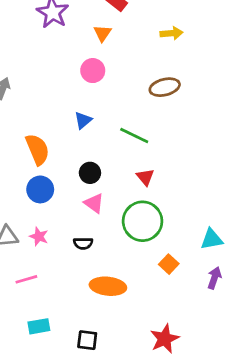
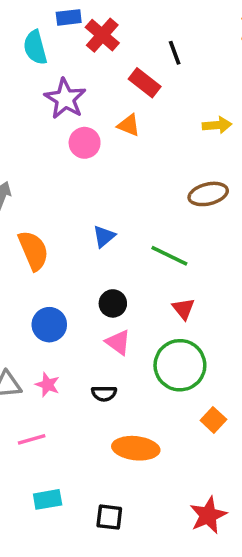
orange triangle: (102, 33) -> (129, 125), turned -42
pink circle: (93, 71) -> (85, 143), moved
orange semicircle: (37, 149) -> (33, 250), moved

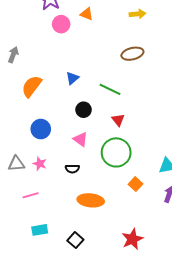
orange semicircle: (33, 250) -> (32, 86), turned -120
black circle: (113, 303) -> (84, 110), moved
black square: (109, 517) -> (75, 240), turned 35

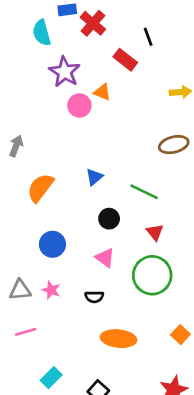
orange triangle: (87, 14) -> (102, 92), moved
orange square: (135, 184) -> (180, 335), moved
pink line: (31, 195) -> (26, 332), moved
cyan rectangle: (40, 230) -> (51, 378), turned -35

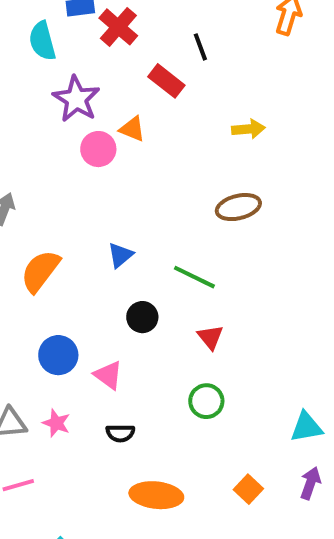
pink triangle: (105, 258) -> (108, 375), moved
green circle: (152, 275) -> (206, 401), size x0.6

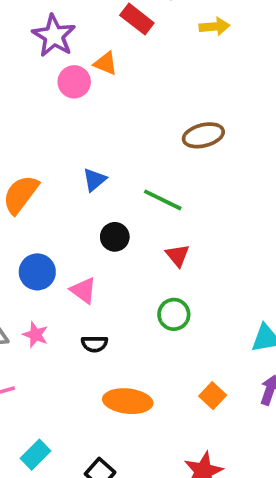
yellow arrow: (248, 129) -> (214, 26), moved

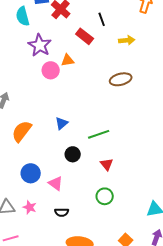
orange triangle: (106, 63) -> (68, 60), turned -32
brown ellipse: (203, 135) -> (121, 79), moved
green line: (163, 200) -> (99, 134), turned -45

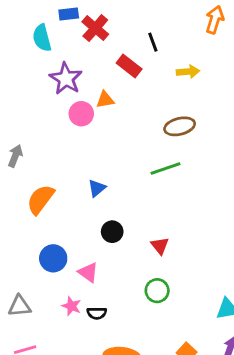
green line: (99, 134) -> (166, 168), moved
pink star: (30, 207) -> (71, 306), moved

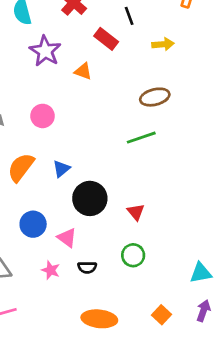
orange triangle: (105, 100) -> (83, 71), turned 30
pink circle: (81, 114) -> (43, 116), moved
blue triangle: (97, 188) -> (61, 169), moved
black circle: (112, 232) -> (90, 198), size x1.6
black semicircle: (97, 313) -> (87, 267), moved

